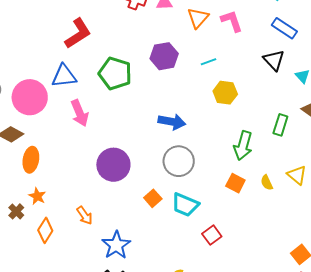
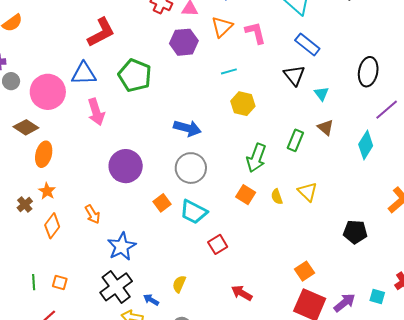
purple hexagon: (164, 56) -> (184, 42), moved

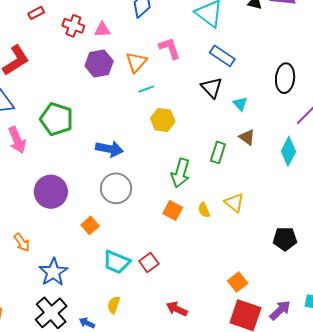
orange triangle: (222, 27) -> (136, 62), moved
green pentagon: (135, 75) -> (57, 119), moved
cyan trapezoid: (194, 212) -> (117, 262), moved

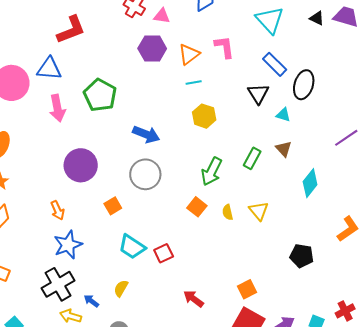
black ellipse: (285, 78) -> (304, 85), moved
cyan triangle: (240, 104) -> (283, 115), turned -42
cyan diamond: (288, 151) -> (310, 183), moved
orange arrow: (22, 242) -> (58, 210), moved
red arrow: (177, 309) -> (194, 299), moved

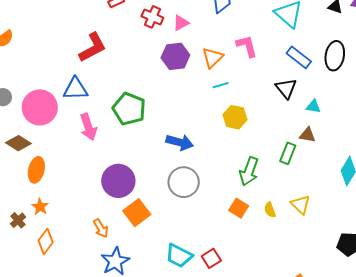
pink triangle: (162, 16) -> (181, 23), turned -30
black ellipse: (304, 85) -> (335, 56), moved
brown triangle: (284, 149) -> (308, 135), moved, turned -30
orange square: (113, 206) -> (137, 213), moved, size x1.5

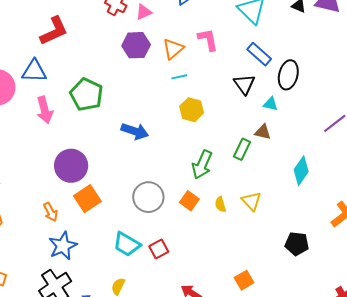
black ellipse: (335, 56) -> (288, 75), moved
gray circle: (184, 182) -> (148, 197), moved

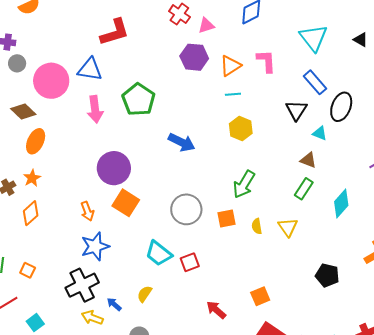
green rectangle: (242, 149) -> (304, 189), moved
orange square: (87, 199) -> (126, 203), turned -32
orange square: (189, 201) -> (227, 218), turned 36
orange square: (244, 280) -> (260, 296), moved

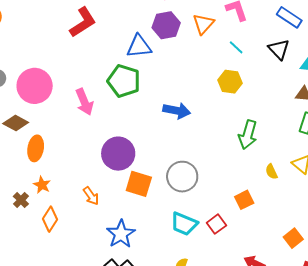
blue triangle: (90, 69) -> (139, 46), moved
cyan line: (233, 94) -> (236, 47), moved, turned 63
gray circle: (186, 209) -> (182, 177), moved
orange arrow: (87, 211) -> (91, 196), moved
orange square: (227, 218) -> (244, 200), moved

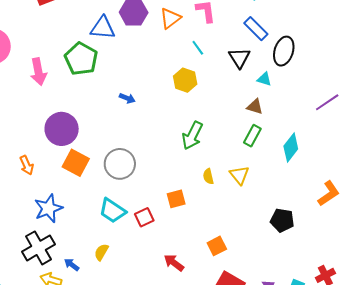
blue arrow: (177, 111) -> (127, 98), size x0.6

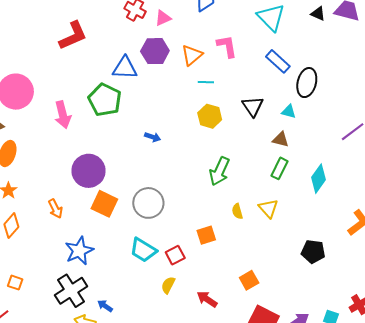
cyan line: (198, 48) -> (206, 82), moved, turned -49
black triangle: (239, 58) -> (253, 106), moved
yellow semicircle: (101, 252) -> (168, 285), moved

